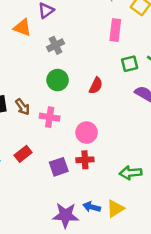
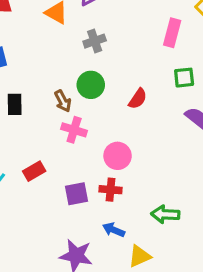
brown arrow: (22, 107) -> (63, 101), moved
blue arrow: (92, 207) -> (114, 230), moved

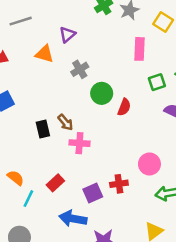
green circle: (91, 85) -> (102, 93), moved
black rectangle: (15, 104) -> (43, 129), moved
pink circle: (118, 156) -> (149, 164), moved
blue arrow: (114, 230) -> (73, 219), moved, size x1.5

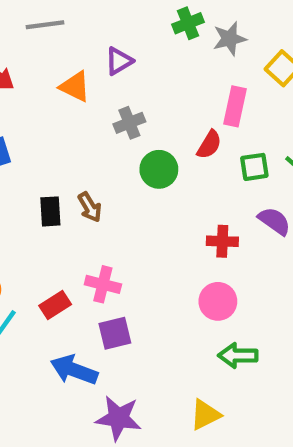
red semicircle: (124, 107) -> (209, 145), moved
pink cross: (79, 143) -> (103, 284), moved
red cross: (119, 184) -> (222, 241), moved

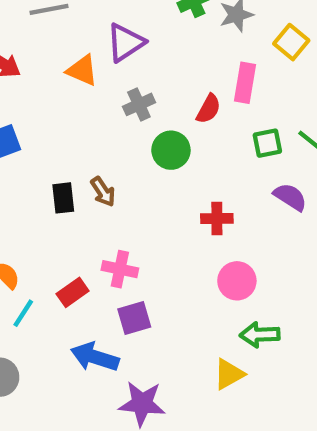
purple triangle: (119, 61) -> (125, 43), size x1.4
red semicircle: (209, 145) -> (208, 109), moved
red cross: (222, 241) -> (217, 218), moved
yellow triangle: (205, 415) -> (229, 374), moved

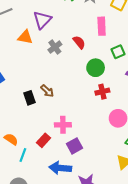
red semicircle: (208, 109) -> (79, 42), moved, turned -56
green circle: (171, 150) -> (96, 68), moved

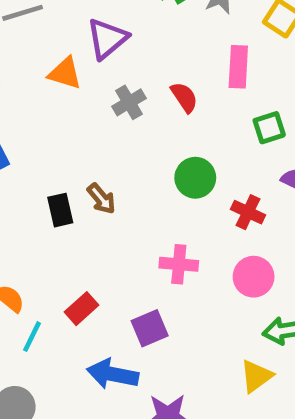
green circle: (96, 68) -> (195, 178), moved
red cross: (102, 92) -> (248, 212), moved, turned 32
pink cross: (63, 125) -> (179, 264), moved

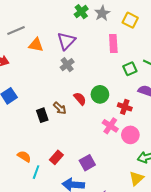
purple triangle: (107, 39) -> (66, 41), moved
orange triangle: (65, 73) -> (36, 45), moved
red semicircle: (184, 97) -> (80, 99), moved
pink cross: (179, 264) -> (110, 126), moved, turned 35

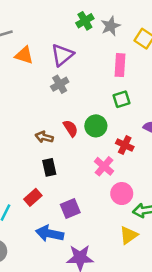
green square: (130, 69) -> (121, 99), moved
brown arrow: (60, 108) -> (44, 137), turned 144
black rectangle: (42, 115) -> (49, 167), moved
pink circle: (130, 135) -> (122, 194), moved

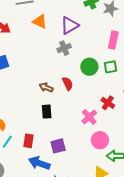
green circle: (96, 126) -> (89, 67), moved
red rectangle: (33, 197) -> (28, 141), moved, turned -48

